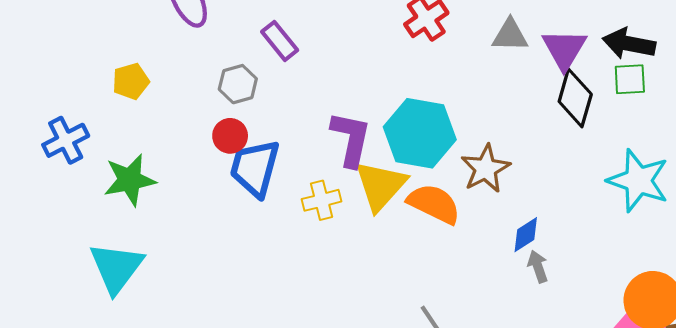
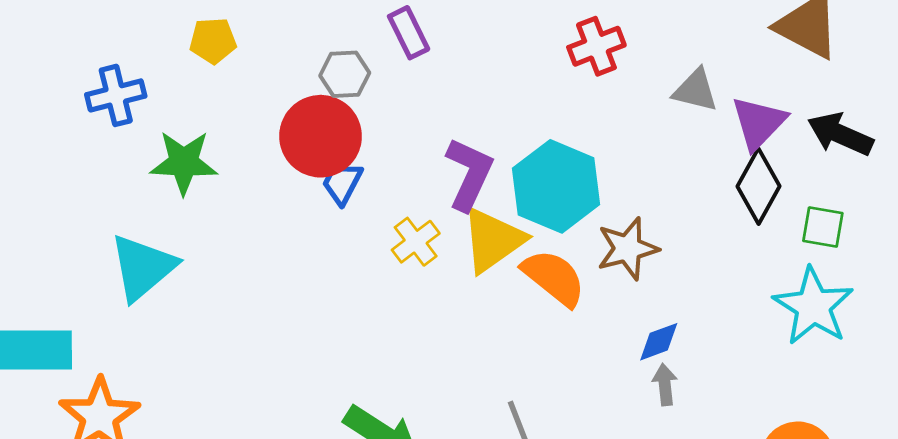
green square: (630, 79) -> (823, 227), moved
red circle: (230, 136) -> (321, 136), size x1.8
blue trapezoid: (255, 168) -> (342, 183), size x0.6
yellow cross: (322, 200) -> (416, 242), turned -36

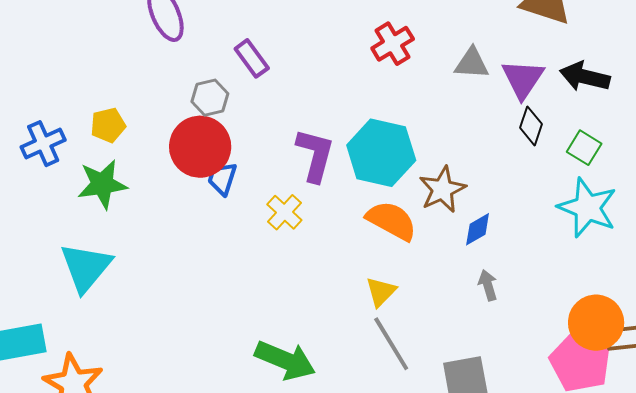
yellow pentagon: (213, 41) -> (108, 125), moved
black diamond: (758, 186) -> (531, 126), size x0.7
green square: (823, 227) -> (584, 148), turned 32
yellow triangle: (493, 240) -> (381, 292), moved, size x0.6
blue diamond: (659, 342) -> (478, 229), moved

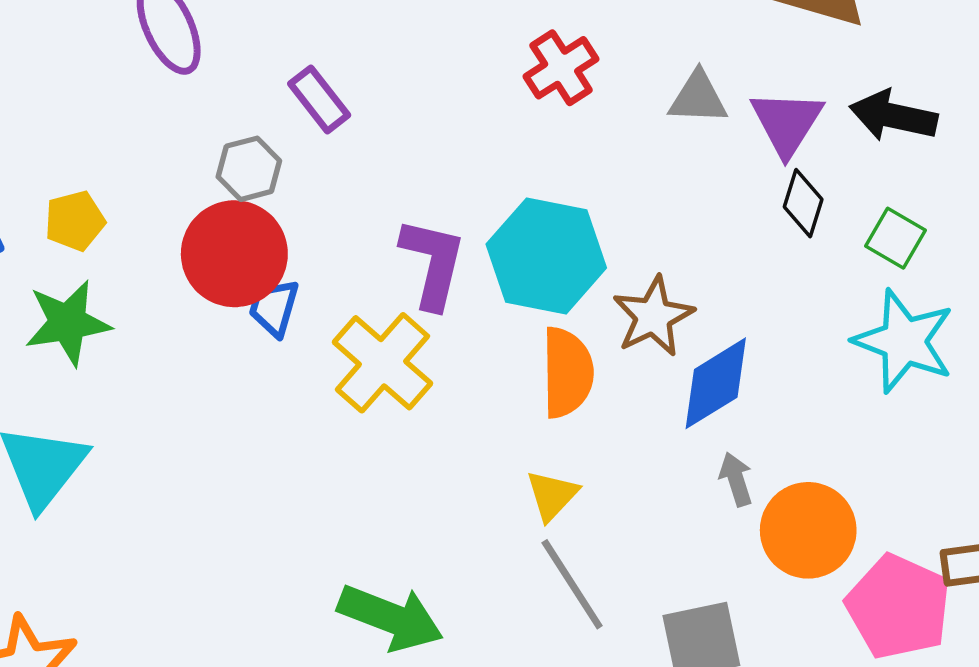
yellow cross: (284, 212) -> (383, 363), size x1.6
orange semicircle: (392, 221) -> (567, 372), turned 62
blue diamond: (478, 229) -> (716, 383), size x1.6
orange circle: (596, 323) -> (808, 530), moved

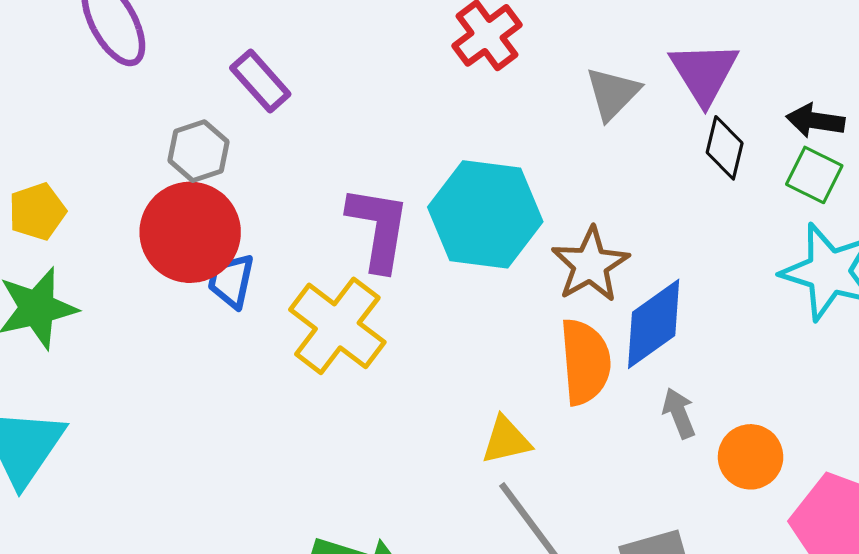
gray triangle: (698, 98) -> (613, 93), moved, turned -44
black arrow: (893, 116) -> (815, 121), moved, size x0.7
orange semicircle: (567, 372) -> (585, 362), moved
yellow triangle: (552, 495) -> (506, 440), turned 38
orange circle: (808, 530) -> (751, 457), size x0.7

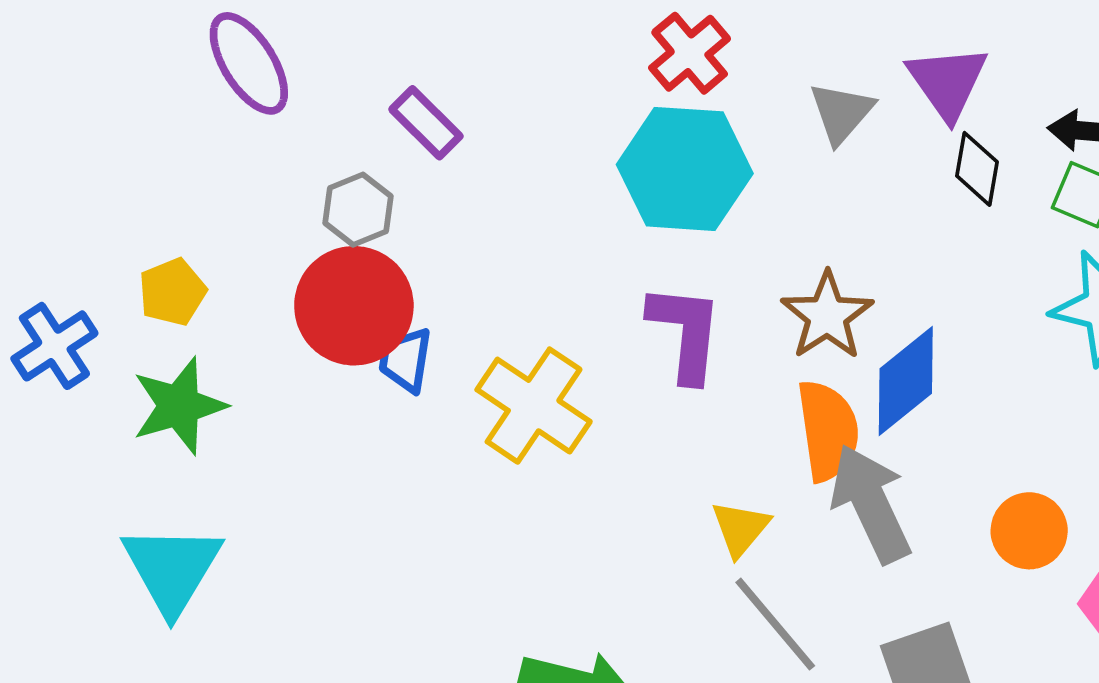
cyan hexagon: (485, 214) -> (685, 169), moved
purple L-shape: (378, 228) -> (686, 333), moved
gray arrow: (679, 413) -> (871, 504), moved, size x2.0
yellow triangle: (506, 440) -> (740, 528), turned -34

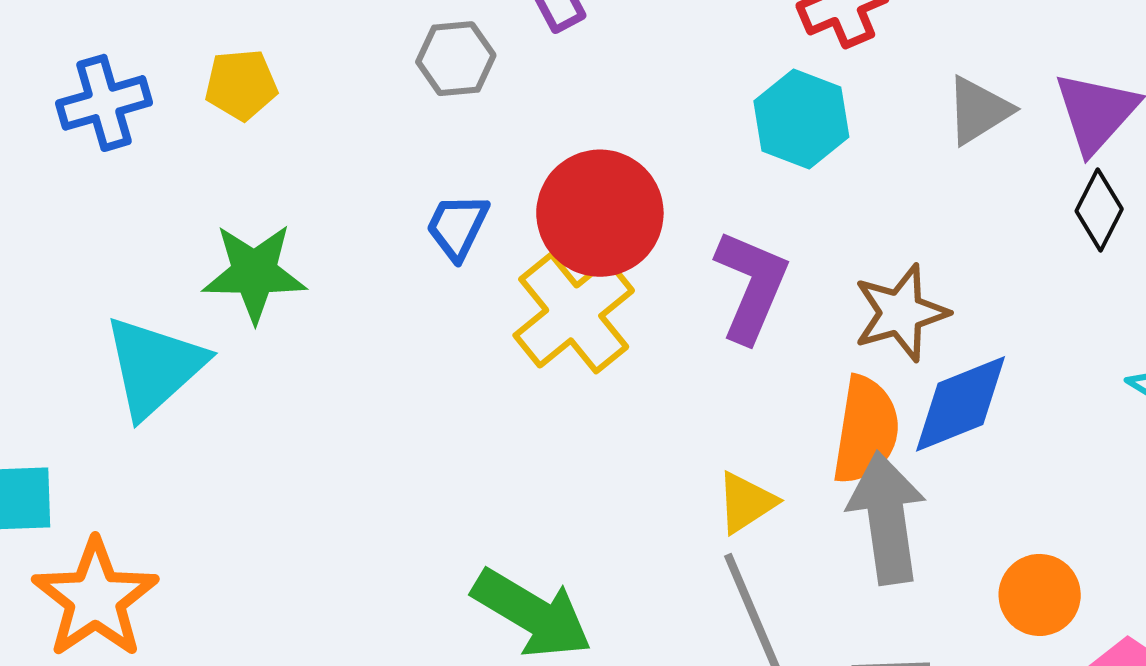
cyan hexagon: (685, 169) -> (801, 119), size x0.7
red circle: (354, 306) -> (600, 213), moved
green star: (179, 406) -> (254, 273), moved

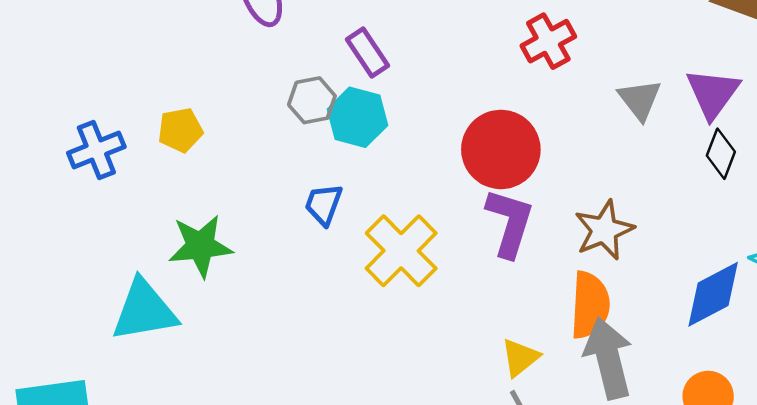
gray triangle: (979, 110) -> (640, 100), turned -30
cyan hexagon: (801, 119) -> (357, 117), moved
red circle: (600, 213) -> (501, 149), moved
cyan triangle: (154, 367) -> (144, 310), turned 38
blue diamond: (961, 404) -> (713, 294), moved

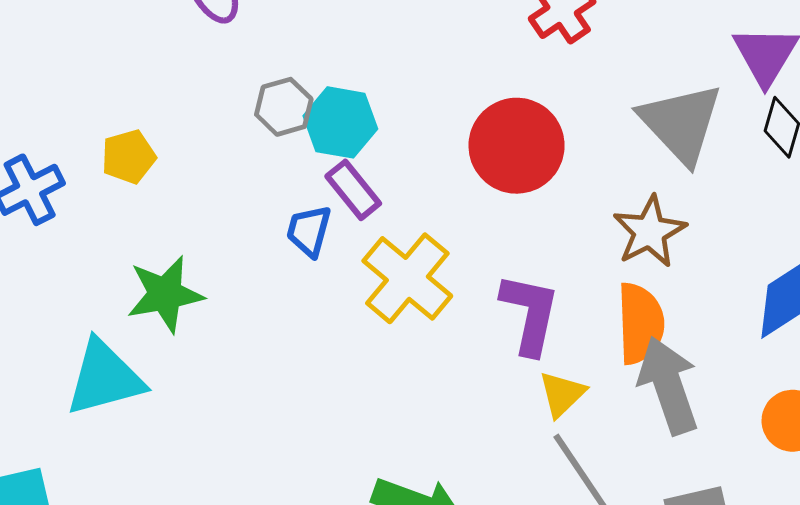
purple rectangle: (367, 52) -> (353, 190), moved
gray triangle: (640, 100) -> (681, 123), moved, size x1.6
purple L-shape: (510, 223) -> (530, 314), moved

